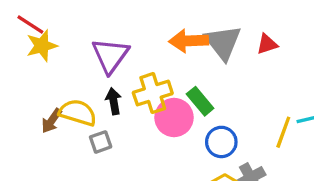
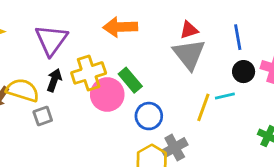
gray triangle: (223, 42) -> (189, 54), moved
black arrow: (114, 101) -> (54, 80), turned 30

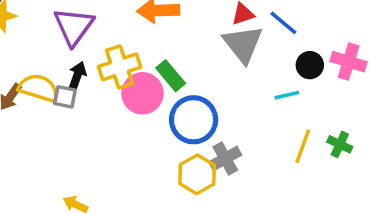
blue line: (238, 37) -> (283, 23), moved, turned -40
yellow line: (203, 107) -> (303, 146), moved
gray square: (43, 116) -> (65, 97), moved, turned 30
blue circle: (149, 116) -> (194, 120), size x1.4

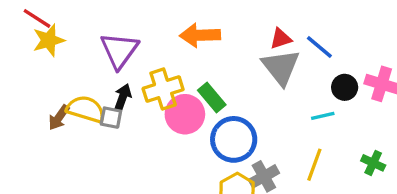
yellow line: (303, 146) -> (314, 165), moved

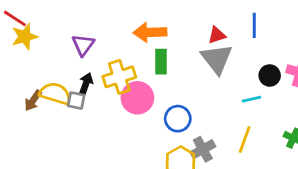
blue line: (319, 47) -> (254, 25), moved, turned 50
purple triangle: (119, 50) -> (83, 45), size x0.7
green rectangle: (212, 97) -> (161, 62), moved, turned 40
blue circle: (234, 139) -> (178, 119), size x0.7

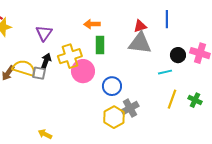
orange arrow: (150, 32) -> (92, 24), size x0.7
gray triangle: (217, 59) -> (140, 43), turned -45
yellow line: (245, 140) -> (172, 99), moved

